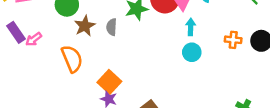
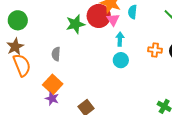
brown star: (85, 26) -> (15, 47), moved
gray semicircle: (112, 27) -> (56, 54), moved

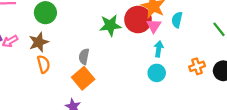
orange cross: (155, 50) -> (197, 66), turned -32
orange semicircle: (22, 65) -> (44, 64), size x0.7
orange square: (53, 84) -> (83, 78), moved

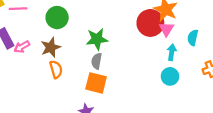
cyan semicircle: (177, 20) -> (193, 38), moved
green star: (110, 25) -> (97, 39), moved
orange square: (83, 78) -> (96, 83), turned -35

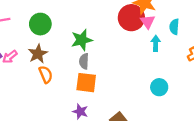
cyan circle: (170, 76) -> (159, 87), moved

